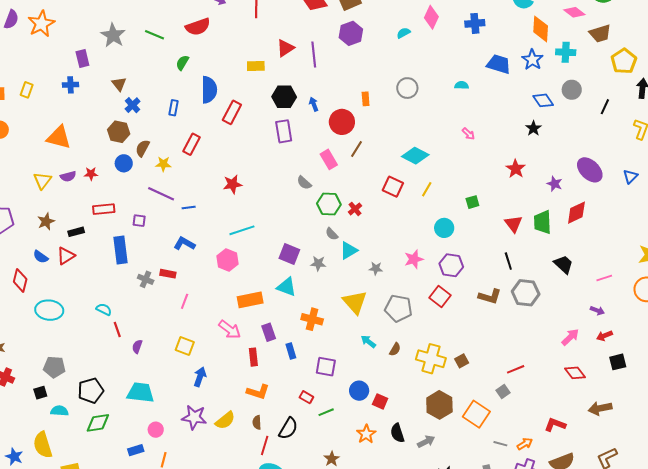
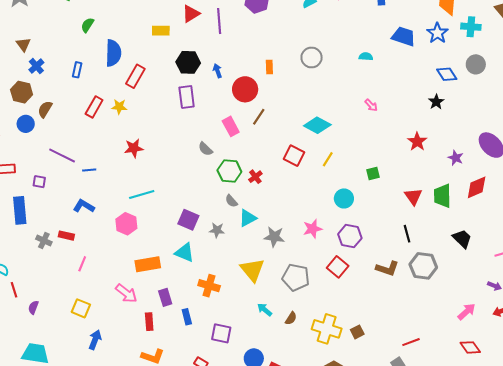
yellow star: (163, 164) -> (119, 107), moved
gray star: (376, 268) -> (274, 237), size x1.5

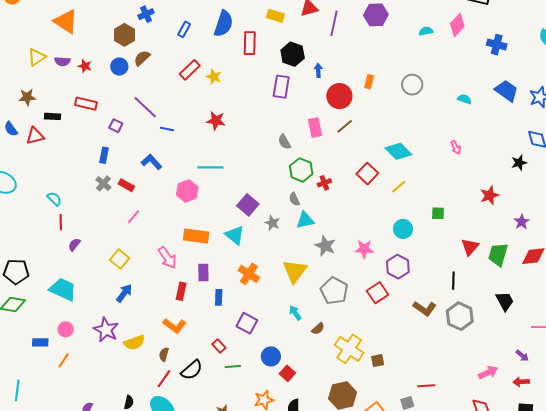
red rectangle: (135, 76) -> (250, 43), moved, turned -45
blue rectangle: (20, 210) -> (104, 155), moved, size x0.6

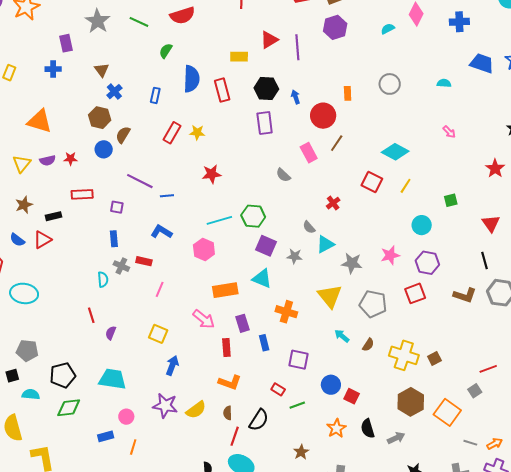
green hexagon: (301, 170) -> (253, 216), moved
cyan semicircle: (54, 199) -> (103, 279), moved, turned 56
red square: (377, 293) -> (415, 293), turned 30

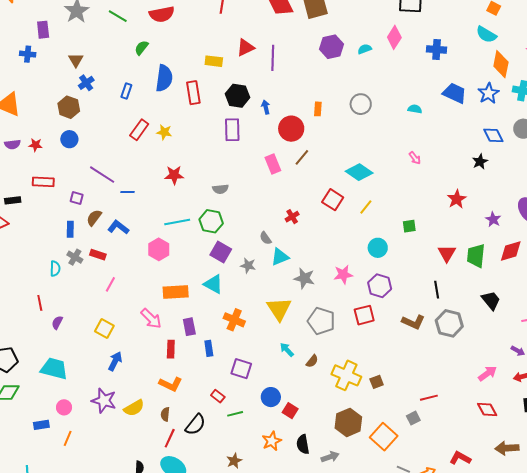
purple hexagon: (335, 27) -> (332, 47), moved
brown semicircle: (123, 135) -> (94, 218), moved
gray semicircle: (283, 175) -> (220, 189), moved, turned -56

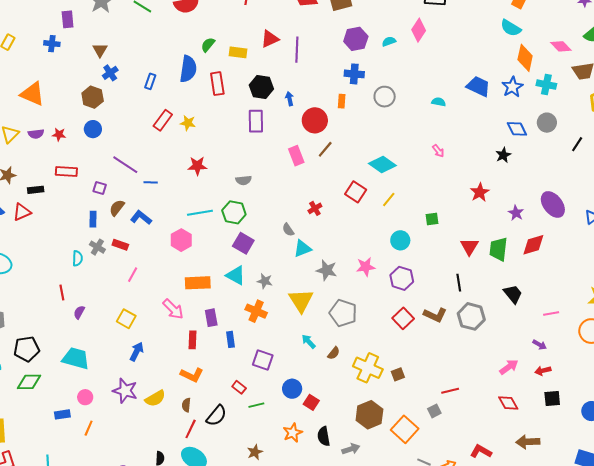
green semicircle: (141, 48) -> (208, 45), moved
blue cross: (437, 49) -> (354, 74), moved
gray star: (248, 265) -> (265, 281), moved
red square: (364, 315) -> (403, 318), moved, turned -30

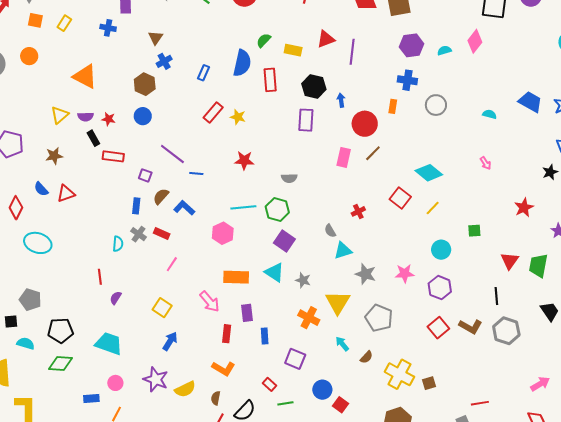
pink rectangle: (296, 156) -> (344, 157), turned 30
black rectangle: (36, 190) -> (93, 138), moved, turned 63
orange cross: (256, 311) -> (309, 318), moved

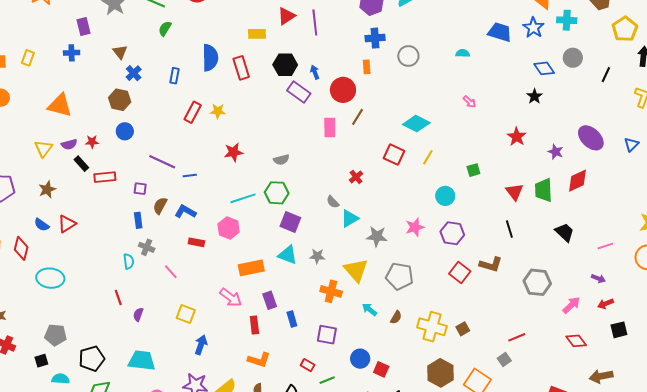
green semicircle: (264, 40) -> (165, 29), moved
purple rectangle: (306, 120) -> (299, 92), moved, turned -45
red rectangle: (162, 234) -> (196, 242), moved
pink line: (172, 264) -> (171, 272), moved, turned -63
gray hexagon: (506, 331) -> (537, 282), moved

